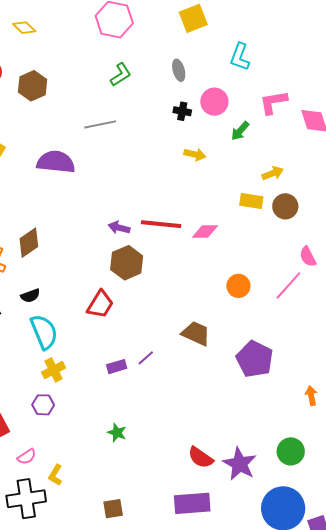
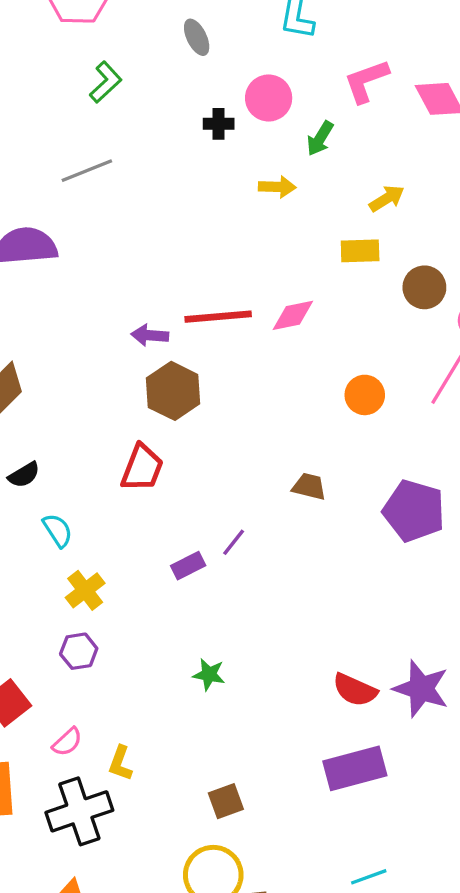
gray ellipse: (179, 70) -> (197, 37), moved
yellow arrow: (195, 154) -> (277, 187), moved
brown circle: (285, 206) -> (424, 287), moved
cyan semicircle: (44, 332) -> (58, 530), size x0.6
brown trapezoid: (196, 333) -> (309, 487), size x0.7

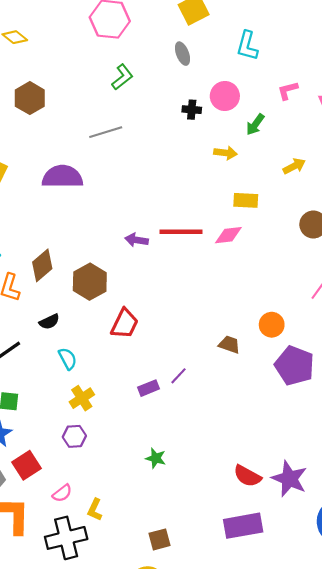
pink L-shape: (366, 81) -> (288, 91), size x0.7
yellow rectangle: (360, 251) -> (246, 200), moved
brown hexagon: (173, 391) -> (90, 282), moved
orange circle: (365, 395) -> (272, 325), moved

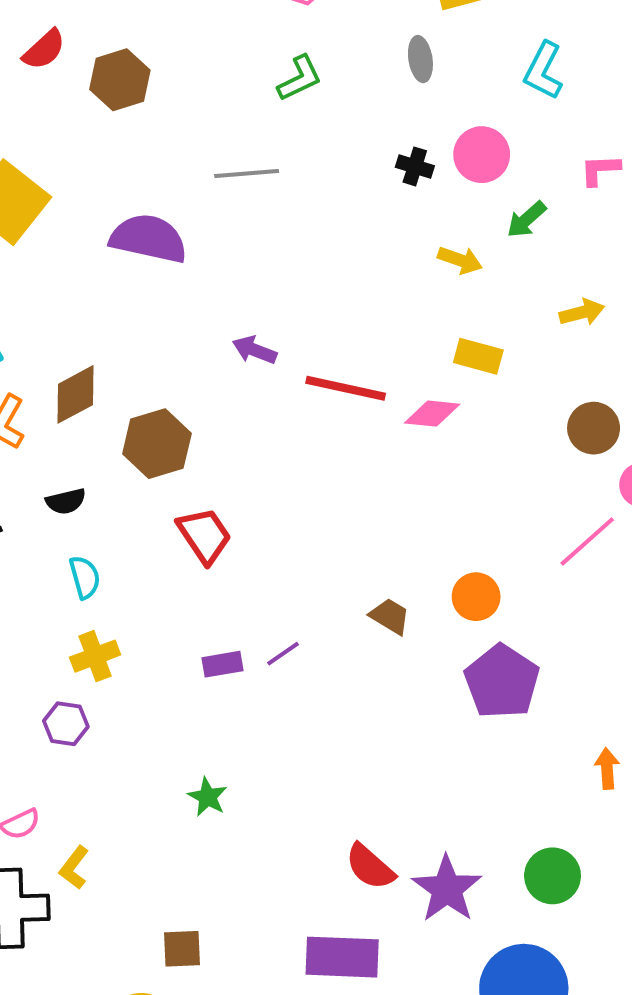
purple arrow: (137, 240) -> (255, 350), moved
red trapezoid: (125, 324) -> (204, 535), turned -72

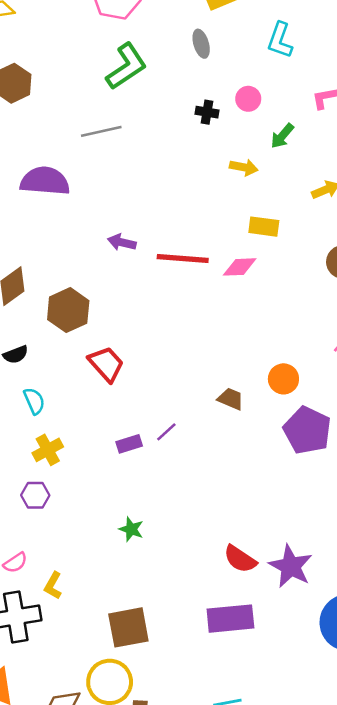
green L-shape: (300, 78) -> (126, 66), size x1.5
pink circle: (482, 155) -> (248, 99), size x0.7
brown square: (182, 949) -> (128, 627), size x1.6

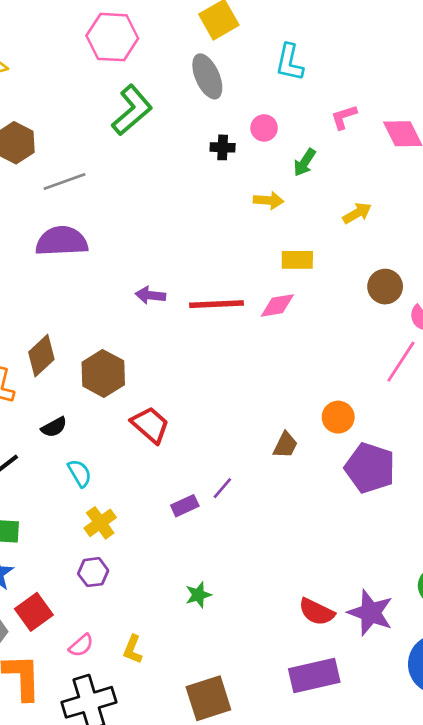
gray ellipse: (201, 44) -> (207, 76), size x1.5
gray line: (101, 131) -> (65, 181), moved
brown trapezoid: (231, 399) -> (285, 445), turned 100
green star: (131, 529) -> (198, 595), turned -30
yellow L-shape: (53, 586) -> (133, 649), moved

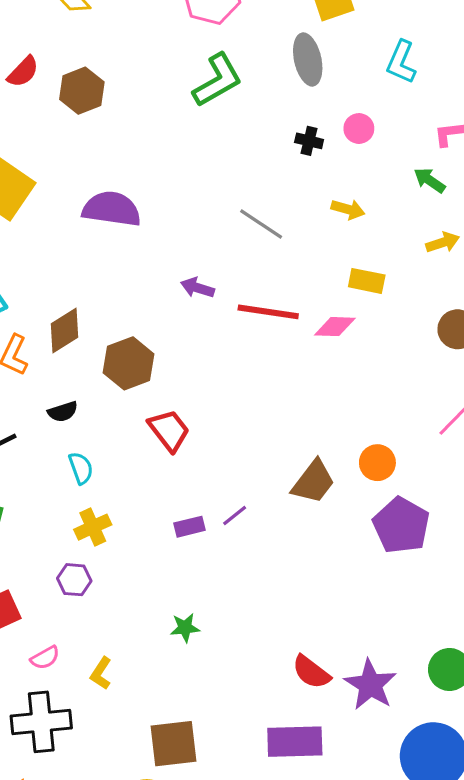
green arrow: (305, 162) -> (429, 180), moved, turned 80
gray line: (65, 181) -> (261, 224), moved, turned 42
brown trapezoid: (285, 445) -> (313, 482), size x1.5

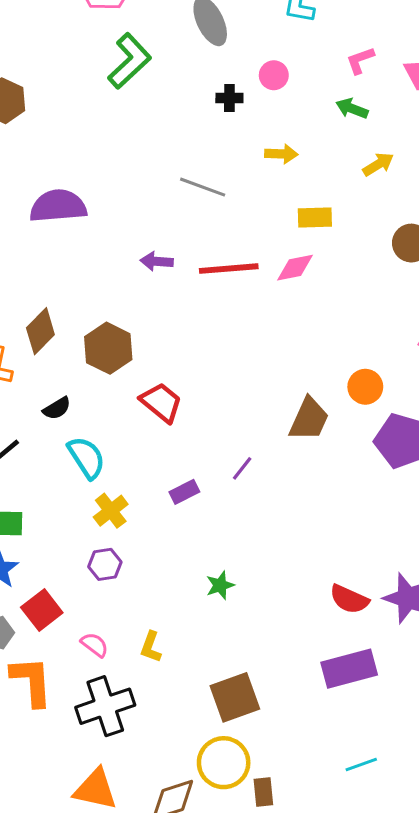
cyan semicircle: (81, 468) -> (86, 458), size x1.4
purple rectangle: (189, 527) -> (184, 492), moved
pink semicircle: (45, 658) -> (95, 645), turned -100

